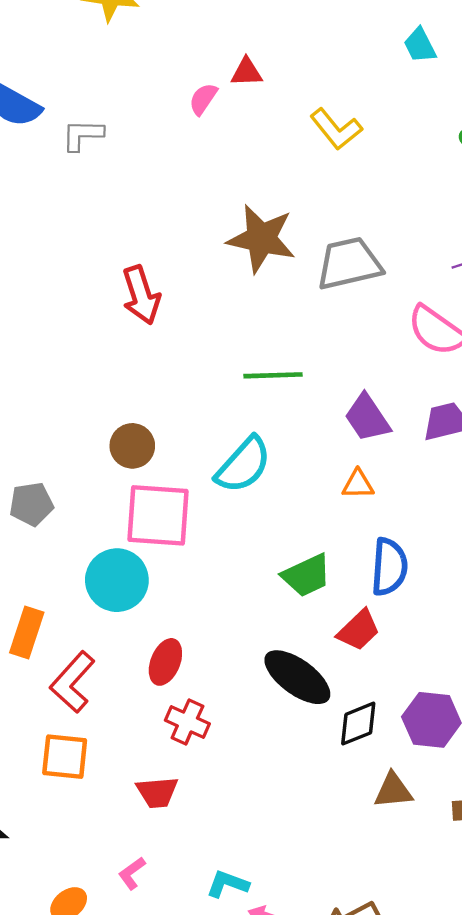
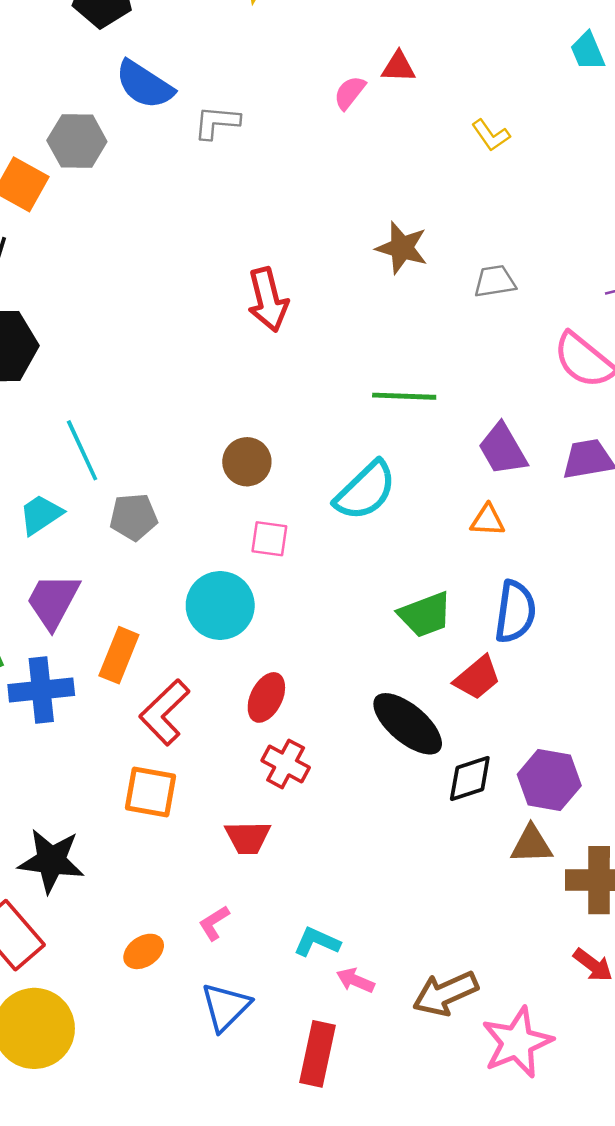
yellow L-shape: (336, 129) -> (491, 135), size x0.7
brown star: (261, 239) -> (402, 248), size x0.7
gray trapezoid: (349, 264) -> (495, 281), size x0.6
pink square: (158, 515) -> (269, 539), size x0.5
brown triangle: (393, 791) -> (531, 844), moved

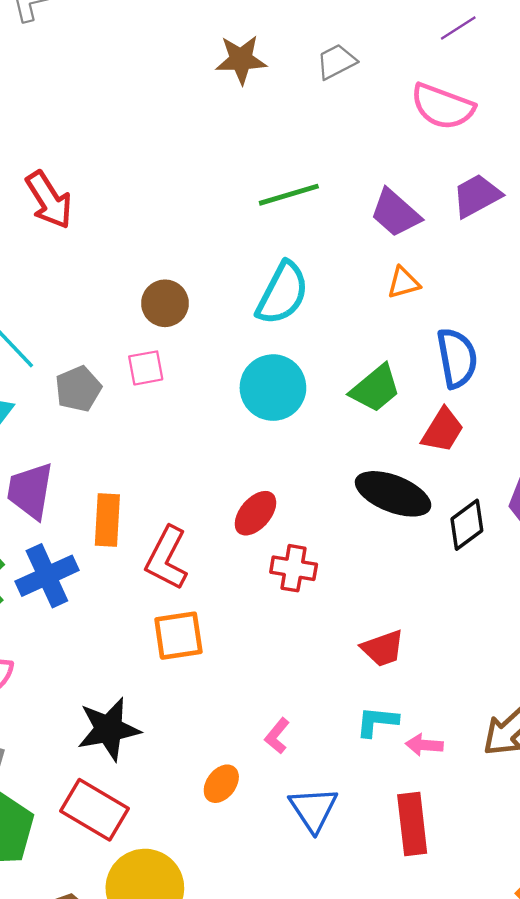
red arrow: (268, 300) -> (49, 200), moved
pink square: (269, 539) -> (146, 368), moved
cyan circle: (220, 605) -> (273, 388), moved
red ellipse: (266, 697) -> (255, 513), turned 33
red trapezoid: (248, 837) -> (383, 648), moved

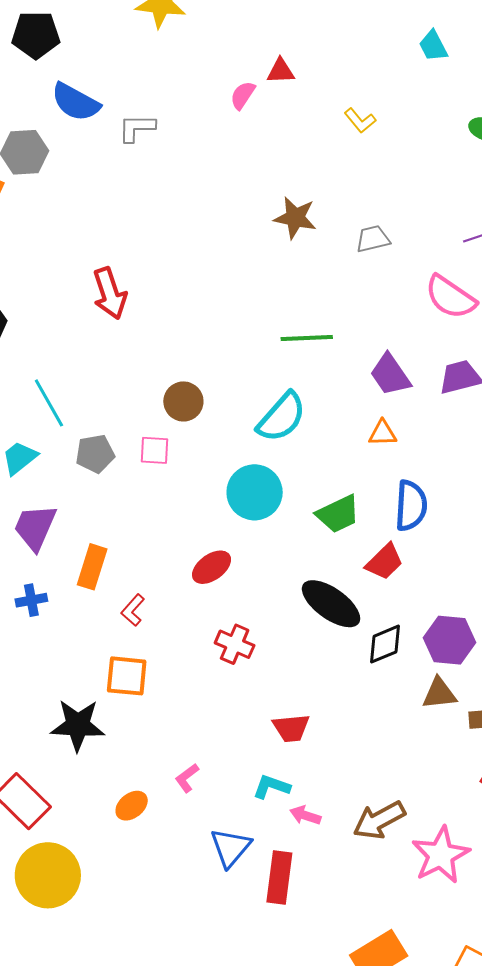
red ellipse: (255, 513) -> (212, 567), moved
red L-shape: (167, 558) -> (133, 610), size x0.6
blue cross: (47, 576) -> (31, 600), size x0.6
black star: (109, 729) -> (78, 725), moved
blue triangle: (313, 809) -> (231, 848), moved

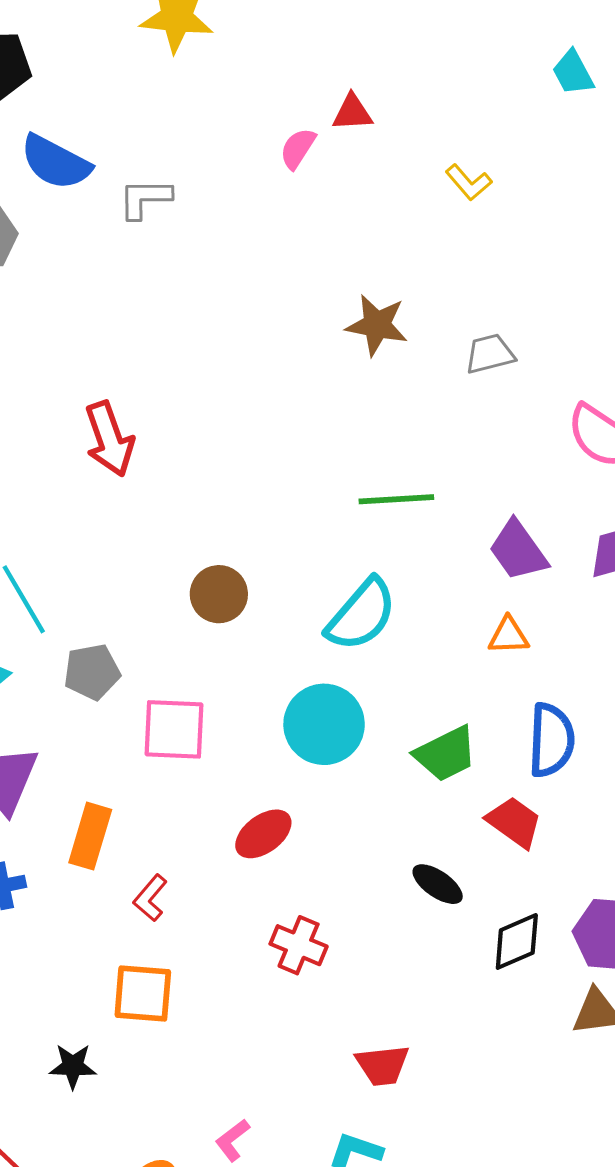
pink square: (155, 450) -> (174, 729), moved, size x1.5
red trapezoid: (384, 562) -> (514, 822), turned -99
black ellipse: (331, 604) -> (438, 884), size x0.6
black star: (78, 725) -> (73, 1066), size x0.6

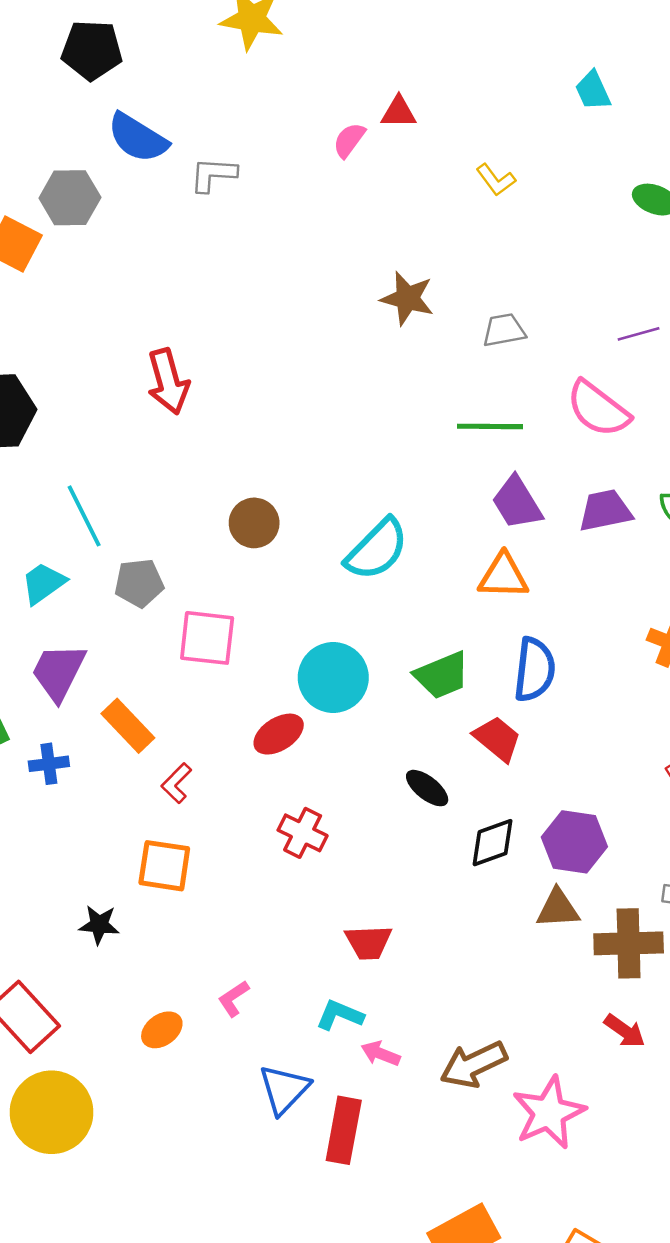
green line: (396, 499) -> (490, 426), moved
orange triangle: (508, 636) -> (503, 576), size x1.4
cyan circle: (324, 724) -> (333, 677), moved
orange rectangle: (90, 836) -> (128, 726), turned -64

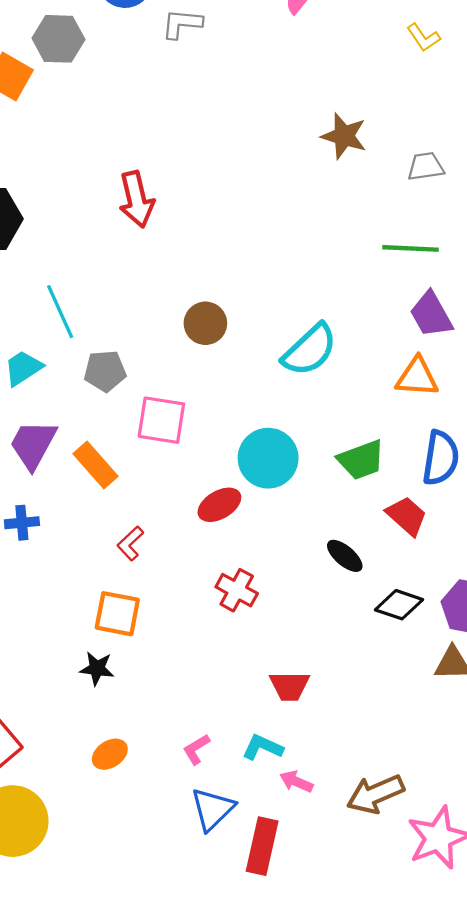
orange rectangle: (128, 726) -> (95, 465), moved
black diamond: (493, 843) -> (399, 605), turned 36
black star: (99, 925) -> (97, 668), moved
pink L-shape: (234, 999) -> (196, 749), moved

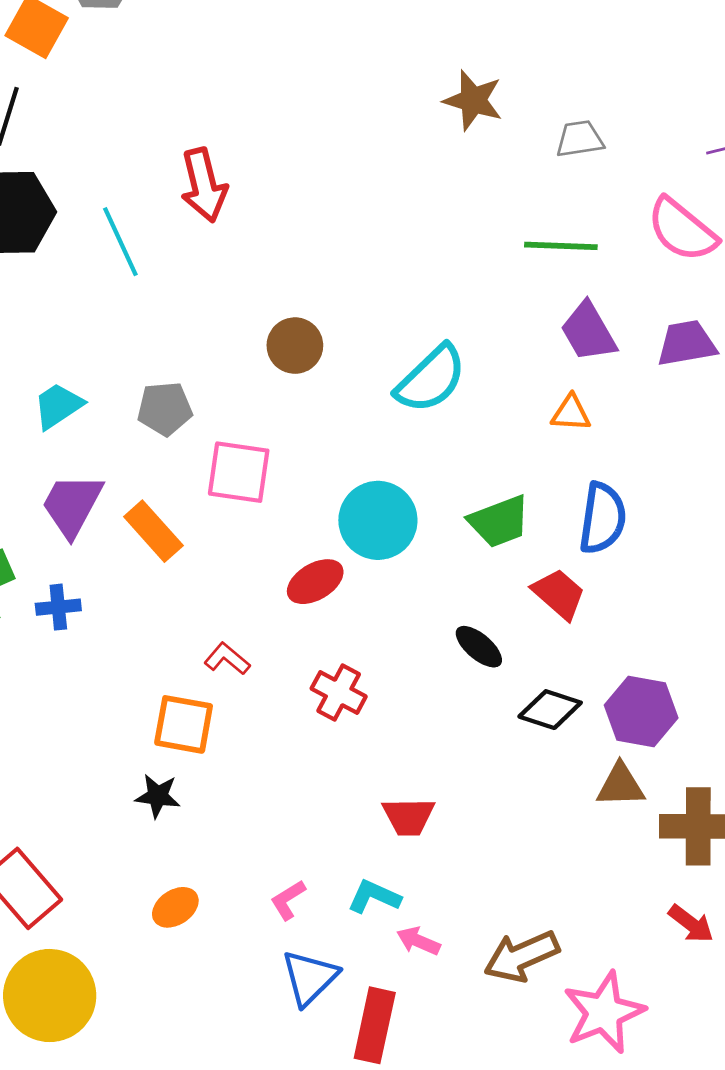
cyan line: (60, 312) -> (120, 242), moved
orange triangle: (417, 377) -> (571, 413), size x0.7
red L-shape: (130, 543) -> (227, 659), moved, turned 84

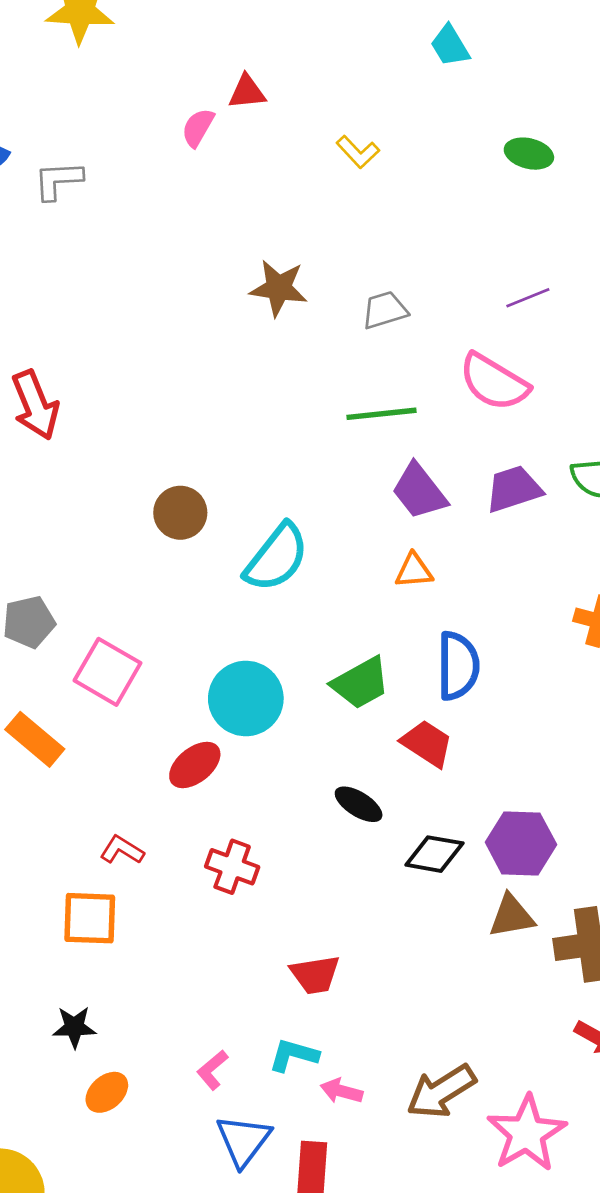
brown circle: (295, 346) -> (180, 513), moved
pink square: (239, 472) -> (107, 672), turned 30
black star: (158, 796) -> (74, 1027), moved

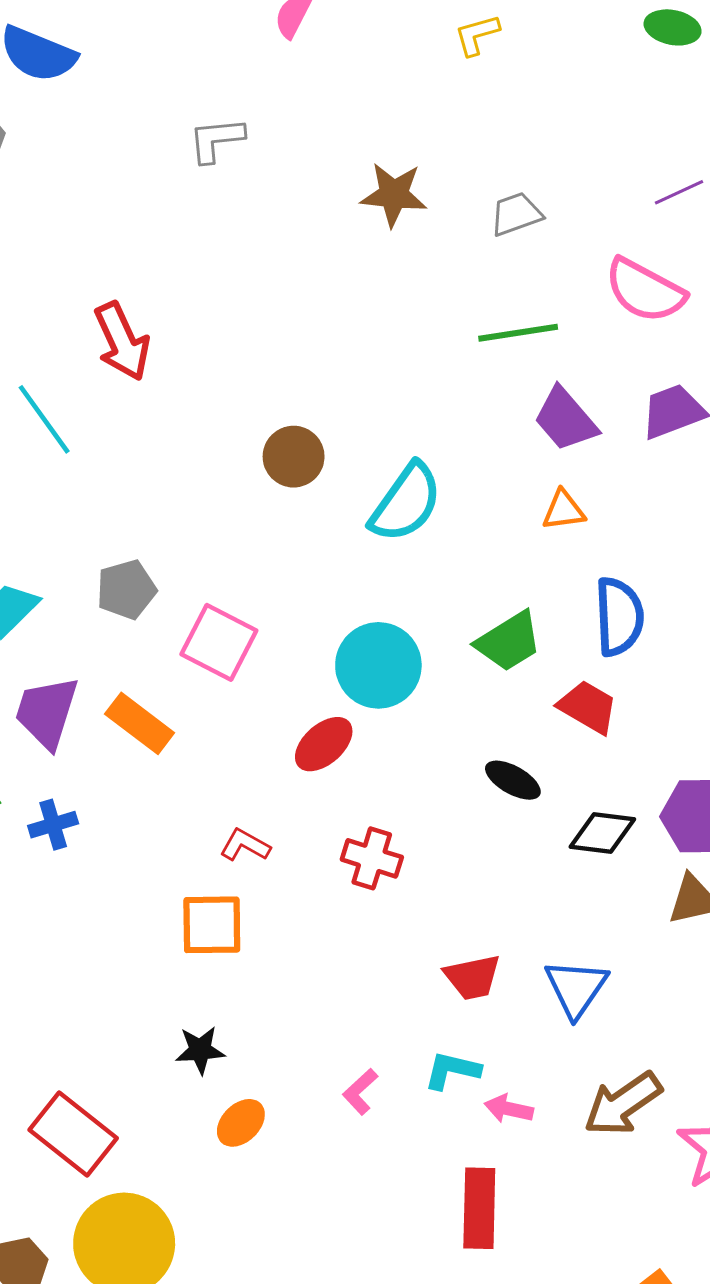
yellow L-shape: (358, 152) -> (477, 35), turned 120
gray L-shape: (58, 180) -> (216, 140), moved
blue triangle: (243, 1141) -> (576, 988), moved

